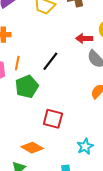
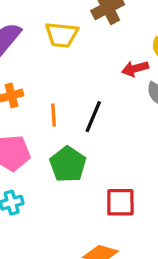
orange line: (17, 63) -> (53, 115), moved

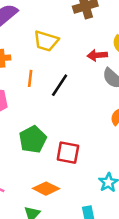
yellow trapezoid: (62, 35) -> (46, 41), moved
green pentagon: (68, 164) -> (33, 139), moved

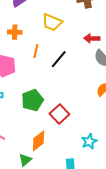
red square: (68, 153) -> (59, 114), turned 30
orange diamond: (46, 189) -> (39, 141), turned -70

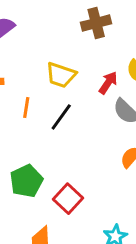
yellow trapezoid: (52, 22) -> (61, 75), moved
red arrow: (92, 38) -> (108, 83), turned 126

